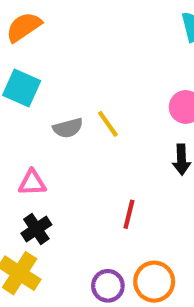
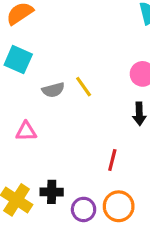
red line: (129, 214) -> (112, 160), moved
black cross: (36, 229) -> (52, 192), moved, turned 35

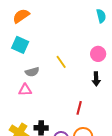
gray semicircle: (53, 90) -> (32, 72), moved

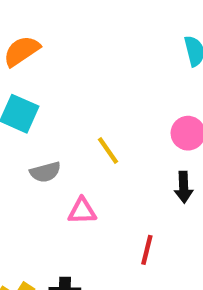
pink triangle: (25, 90) -> (82, 211), moved

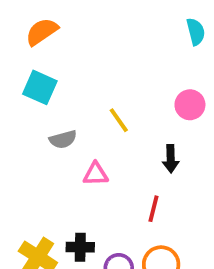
black arrow: (184, 187) -> (171, 159), moved

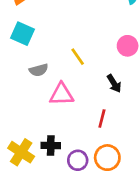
black arrow: (171, 159) -> (114, 83), turned -30
pink triangle: (96, 174) -> (62, 94), size x1.4

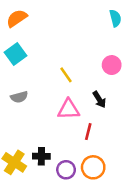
cyan square: (22, 34) -> (16, 54), turned 30
gray semicircle: (39, 70) -> (19, 97), moved
pink triangle: (62, 94) -> (69, 109), moved

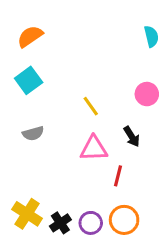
black cross: (41, 156) -> (60, 223), moved, turned -35

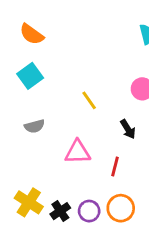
orange semicircle: (30, 36) -> (32, 34), turned -110
pink triangle: (94, 149) -> (78, 152), moved

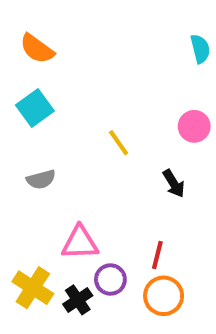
pink triangle: (78, 152) -> (80, 243), moved
red line: (115, 166) -> (157, 255), moved
purple circle: (89, 211) -> (110, 279), moved

